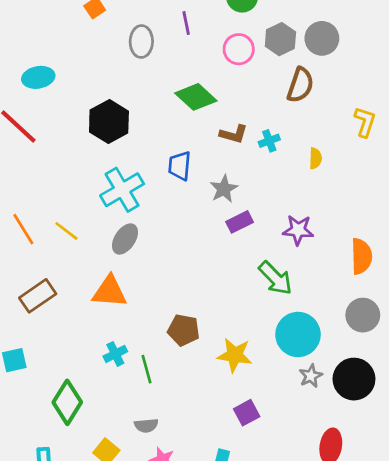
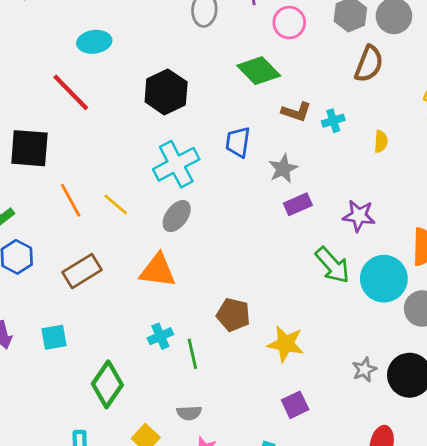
pink circle: (239, 49) -> (289, 23), moved
cyan circle: (298, 334) -> (384, 279), moved

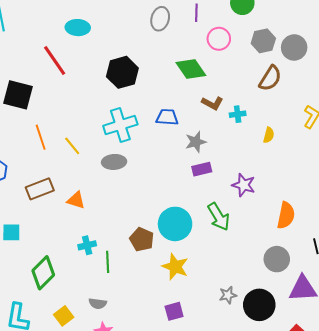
blue trapezoid: (238, 142) -> (167, 117), turned 75
gray ellipse: (177, 216) -> (114, 162), turned 40
orange triangle: (158, 270) -> (76, 200), moved, size x0.7
cyan circle: (384, 279) -> (175, 224), moved

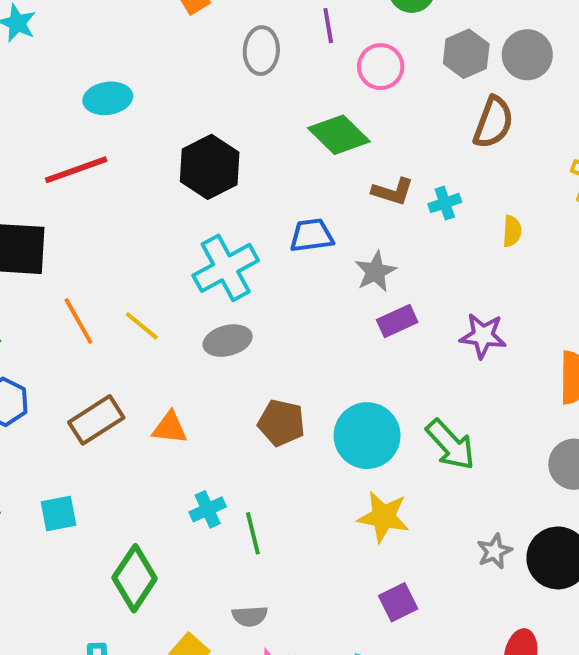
red line: (55, 60) -> (76, 170), turned -64
green arrow: (219, 217) -> (450, 445), moved
brown pentagon: (142, 239) -> (281, 423), moved

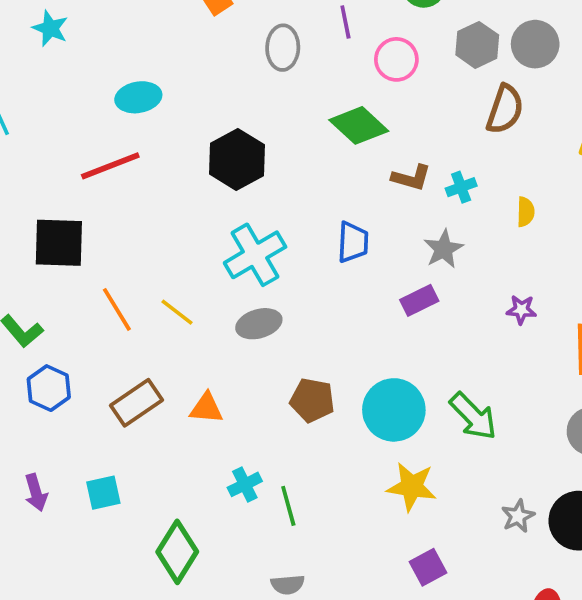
blue trapezoid: (312, 235) -> (353, 242), moved, turned 102
gray star: (375, 272) -> (444, 249), moved
purple star: (483, 336) -> (521, 310), moved, size x0.7

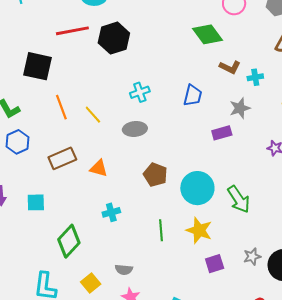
black hexagon: (237, 159) -> (114, 38), moved
cyan cross: (255, 255) -> (140, 92), size x0.6
green line: (288, 506) -> (161, 230), moved
purple square: (428, 567) -> (215, 264), moved

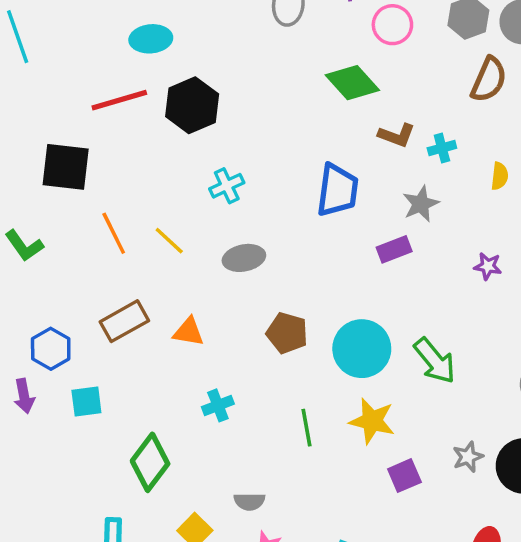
cyan cross: (140, 92) -> (227, 186), moved
blue trapezoid: (193, 95) -> (337, 190), size x1.4
blue hexagon: (18, 142) -> (51, 349), moved

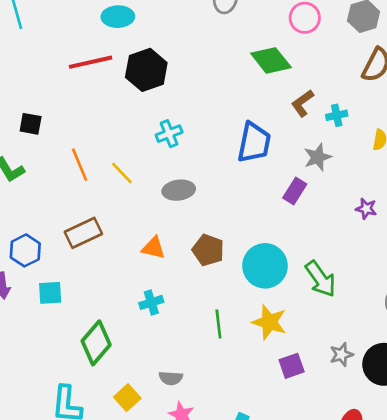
brown L-shape: (397, 135) -> (303, 103), turned 120
black square: (66, 167) -> (31, 124), moved, size x0.6
purple rectangle: (394, 249) -> (295, 191), turned -40
orange triangle: (189, 332) -> (154, 248), moved

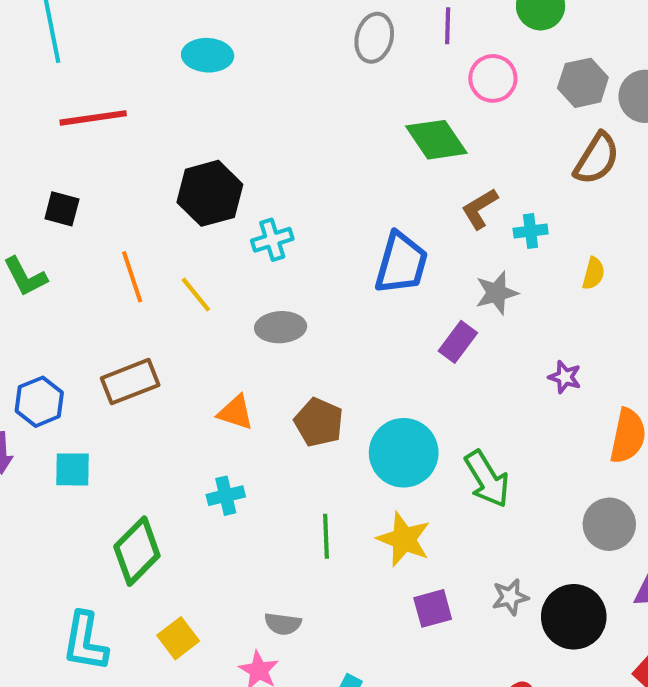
red line: (91, 62) -> (93, 118), moved
black hexagon: (146, 70) -> (210, 193), moved
gray semicircle: (171, 378) -> (283, 624), moved

